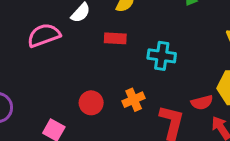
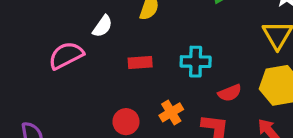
red rectangle: (115, 38) -> (140, 63), moved
red semicircle: (202, 102) -> (230, 93), moved

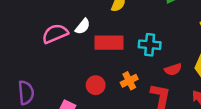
white semicircle: (102, 26) -> (83, 26), moved
red rectangle: (140, 63) -> (109, 43), size x1.6

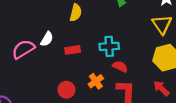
red rectangle: (109, 43) -> (73, 50), size x0.6
red semicircle: (173, 69) -> (120, 67), moved, turned -128

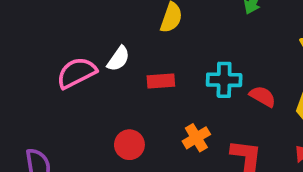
red semicircle: (120, 67) -> (263, 96), moved
red circle: (66, 90) -> (129, 145), moved

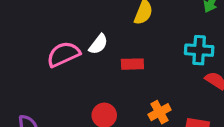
cyan cross: (224, 80) -> (199, 50), moved

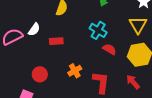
cyan cross: (199, 50) -> (98, 30), turned 30

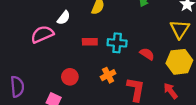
white semicircle: (34, 29) -> (64, 18), moved
cyan cross: (98, 30) -> (117, 43), moved, turned -30

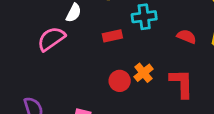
cyan cross: (117, 43) -> (144, 17), moved
red circle: (70, 77) -> (120, 81), moved

